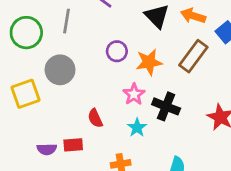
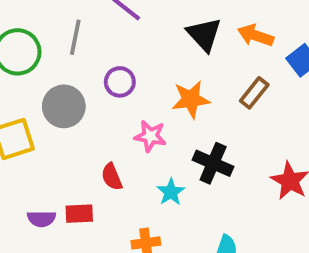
purple circle: (117, 51) -> (120, 82), moved
brown rectangle: (193, 56) -> (254, 93), size x0.7
pink star: (134, 94) -> (150, 136), moved, turned -30

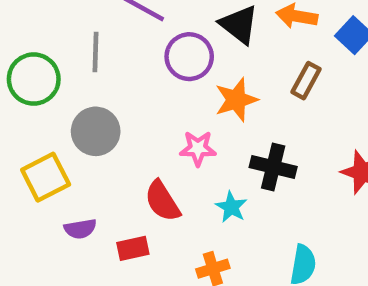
purple circle: (120, 82) -> (189, 57), moved, size x1.4
red semicircle: (112, 177) -> (162, 201), size x1.4
purple semicircle: (41, 219) -> (80, 229), moved

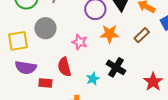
pink star: (198, 148) -> (80, 42), moved
purple semicircle: (80, 229) -> (26, 68), size x1.5

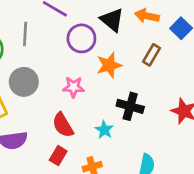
red rectangle: (45, 83) -> (58, 156), moved, turned -48

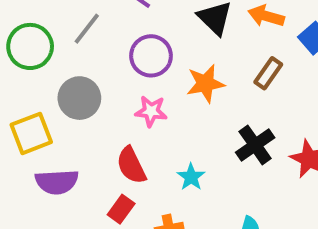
gray line: (25, 34) -> (87, 29), turned 30
purple circle: (81, 38) -> (151, 56), moved
black cross: (130, 106) -> (255, 145), moved, turned 35

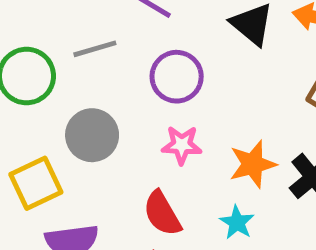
gray line: (87, 29) -> (95, 49), turned 40
orange star: (205, 84) -> (253, 164), moved

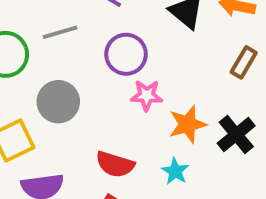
pink star: (182, 145) -> (147, 95), moved
red semicircle: (162, 214) -> (115, 164), turned -42

